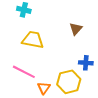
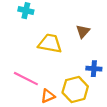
yellow trapezoid: (33, 40) -> (50, 43), moved
orange triangle: (44, 88) -> (48, 96), turned 32

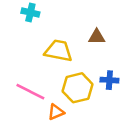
brown triangle: (83, 31) -> (97, 37), turned 48
yellow hexagon: (75, 89) -> (78, 88), moved

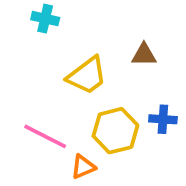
yellow trapezoid: (58, 51) -> (87, 76), turned 132

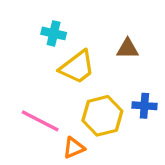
cyan cross: (45, 19) -> (54, 33), moved

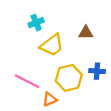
cyan cross: (54, 33) -> (36, 23), turned -35

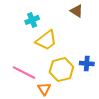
brown triangle: (86, 33) -> (77, 11), moved, turned 32
orange triangle: (50, 99) -> (44, 89), turned -40

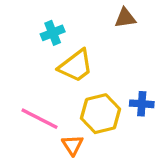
brown triangle: (77, 11) -> (125, 18), turned -40

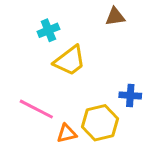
yellow hexagon: (100, 114) -> (100, 123), moved
orange triangle: (72, 145) -> (67, 133), turned 50

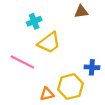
pink line: (36, 109) -> (22, 62), moved

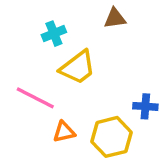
brown triangle: (81, 12) -> (115, 18), moved
orange triangle: (47, 94) -> (64, 132), moved

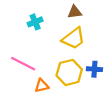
yellow trapezoid: (78, 67) -> (74, 38), moved
yellow hexagon: (112, 137) -> (69, 72), moved

